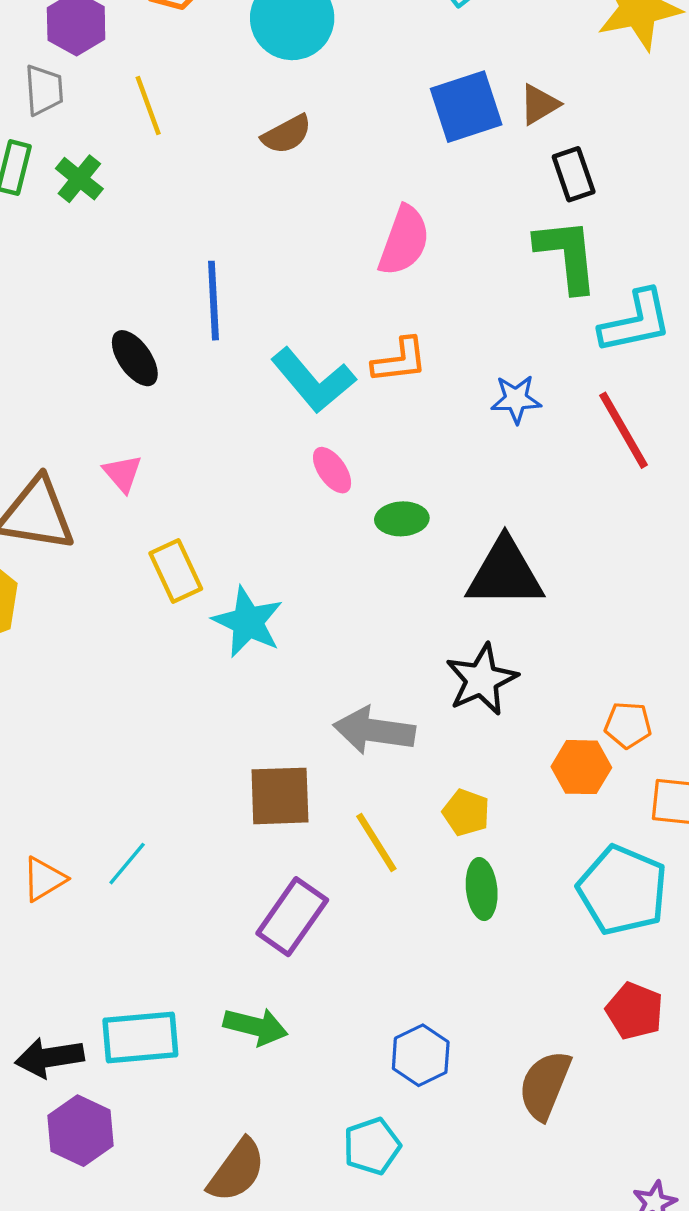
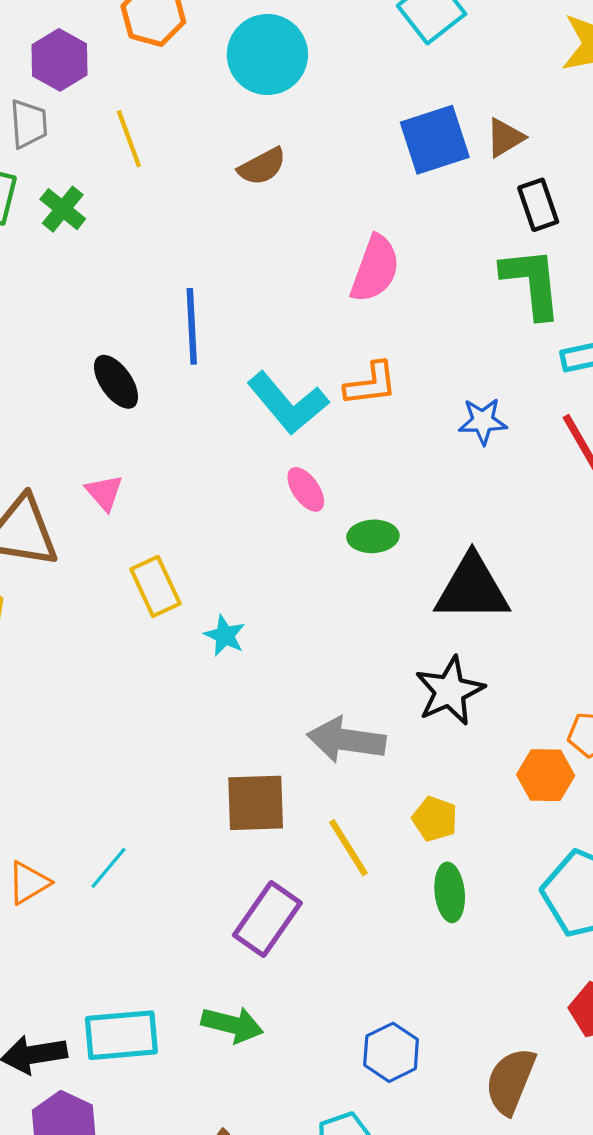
cyan star: (248, 622) -> (225, 635), size x0.6

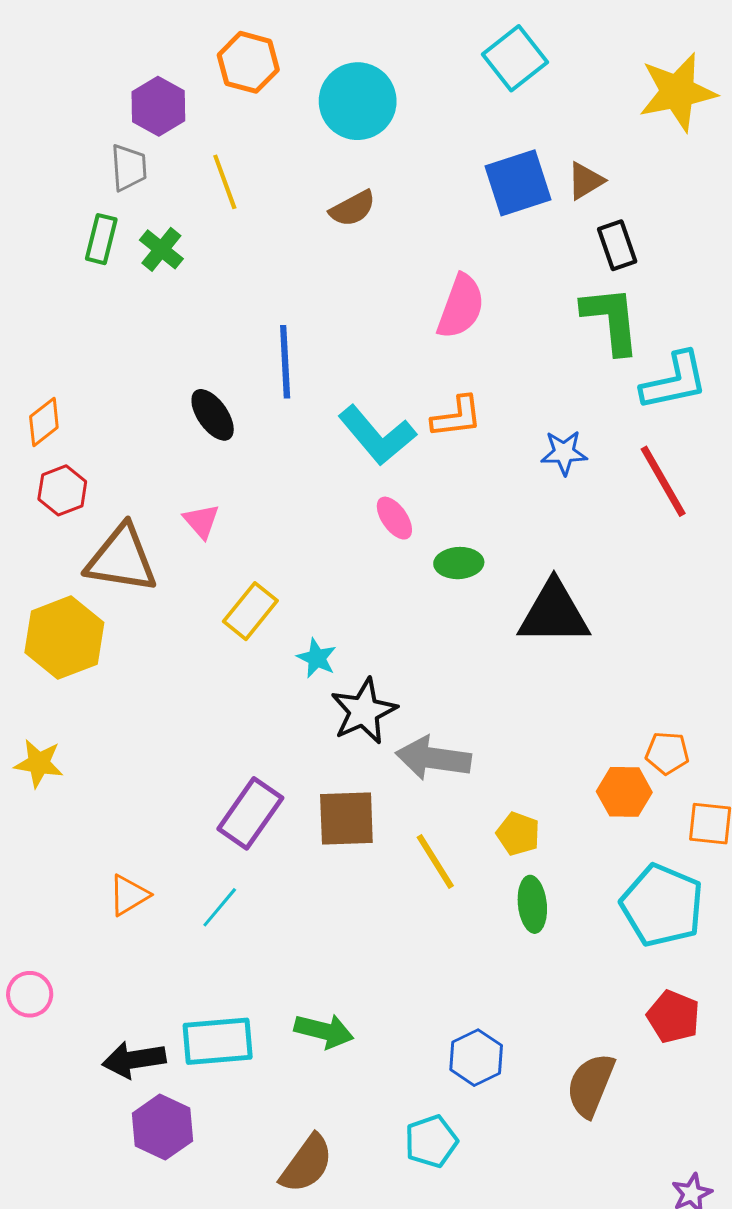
yellow rectangle: (155, 586) -> (250, 611), turned 64
black star: (450, 691) -> (364, 711), moved
cyan line: (109, 868) -> (220, 907), moved
purple rectangle: (267, 919) -> (250, 813), moved

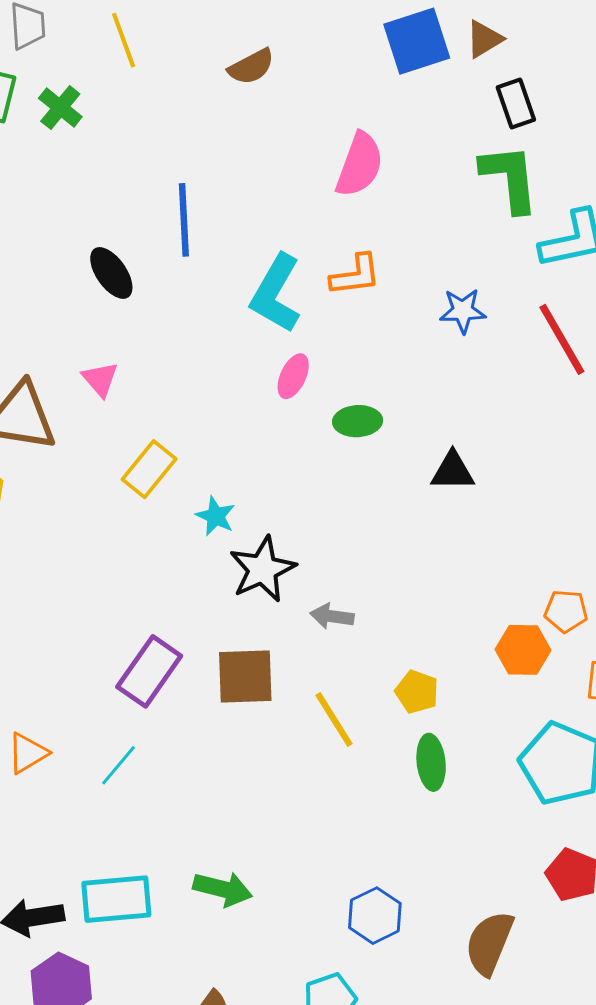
cyan L-shape: (377, 435) -> (276, 293), turned 70
pink ellipse: (394, 518) -> (293, 376), turned 60
black triangle: (554, 613) -> (453, 471), size x0.6
gray arrow: (433, 758) -> (332, 616), size x0.6

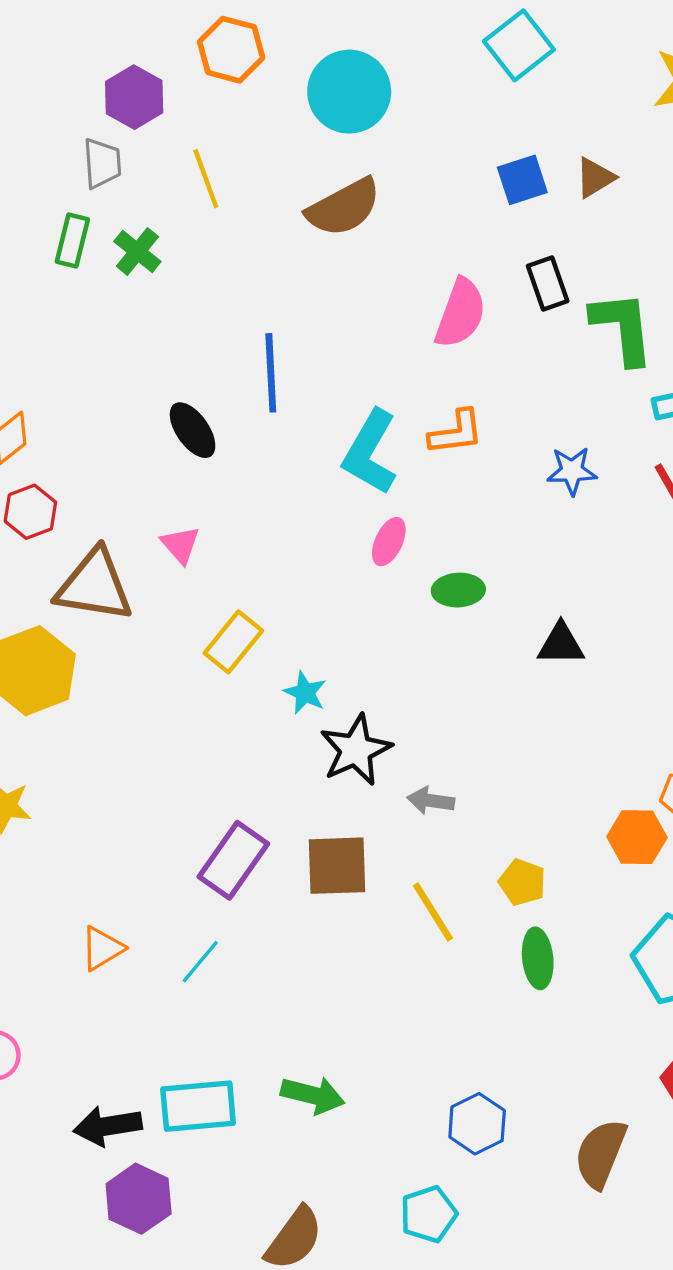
blue square: (417, 41) -> (522, 180), size x0.7
brown semicircle: (251, 67) -> (344, 207), size x1.5
black rectangle: (516, 103) -> (548, 283), moved

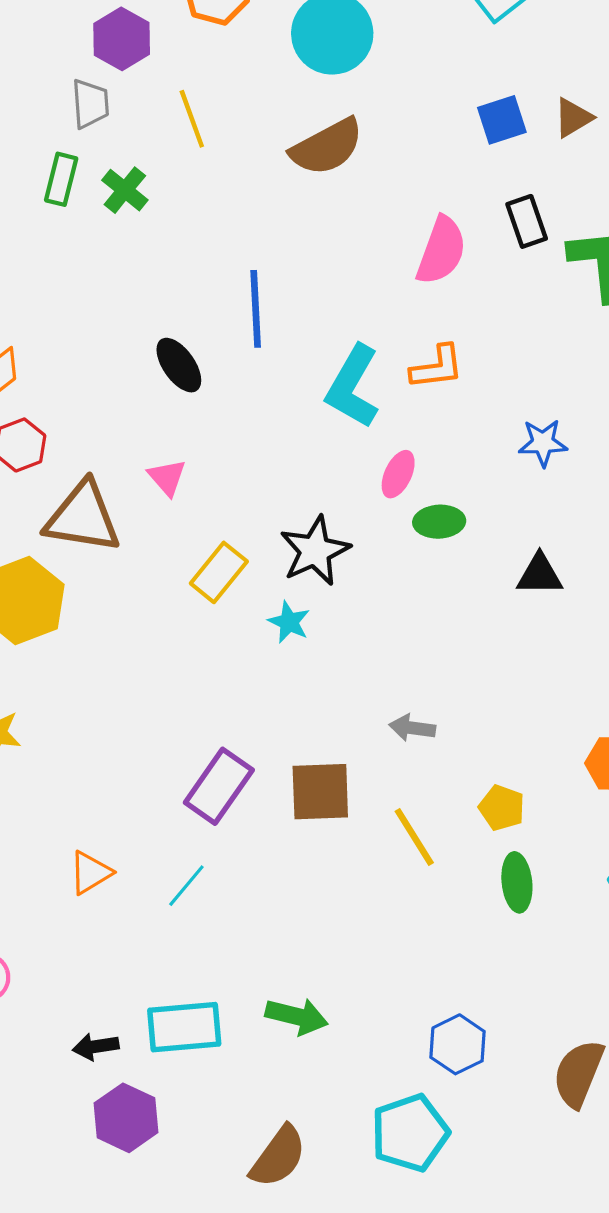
blue star: (572, 471) -> (543, 443), moved
pink ellipse: (389, 542) -> (398, 474), moved
black star: (356, 750) -> (315, 551), moved
black arrow: (108, 1126) -> (96, 1047), size x0.7
cyan pentagon: (429, 1214) -> (410, 1133), size x1.4

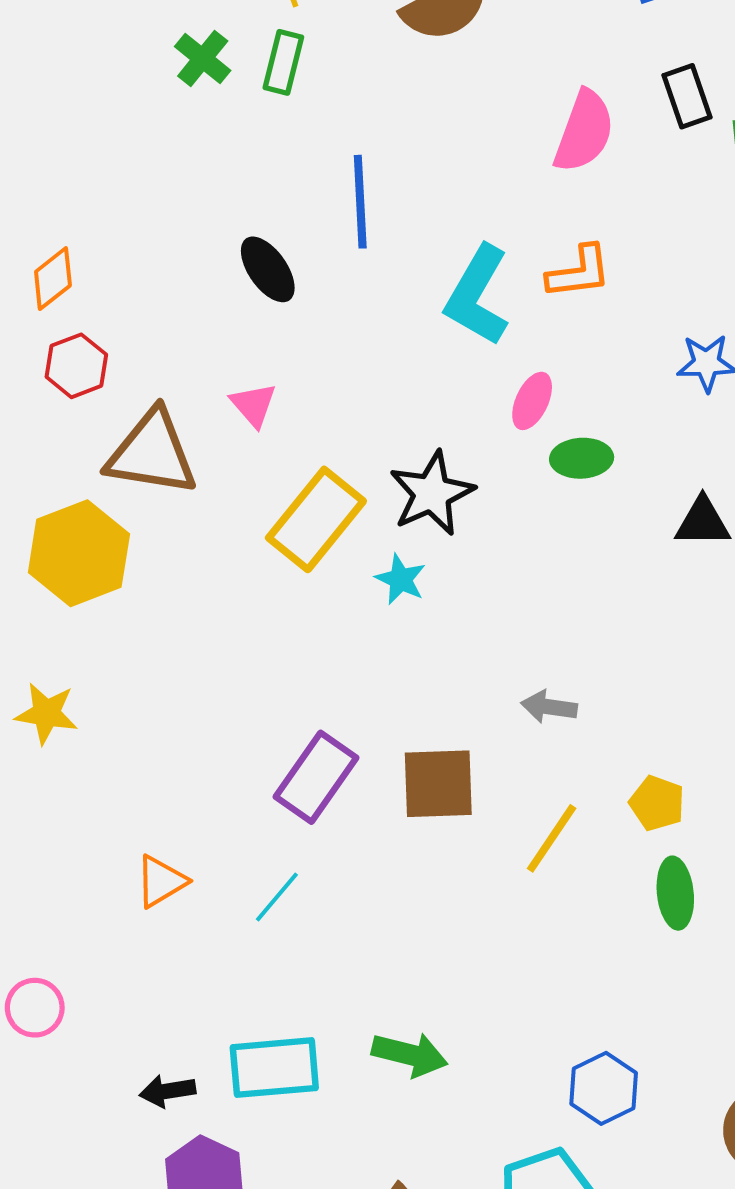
green rectangle: (61, 179) -> (283, 62), moved
yellow rectangle: (219, 572) -> (316, 519), size x1.4
yellow line: (414, 837) -> (552, 838), turned 66

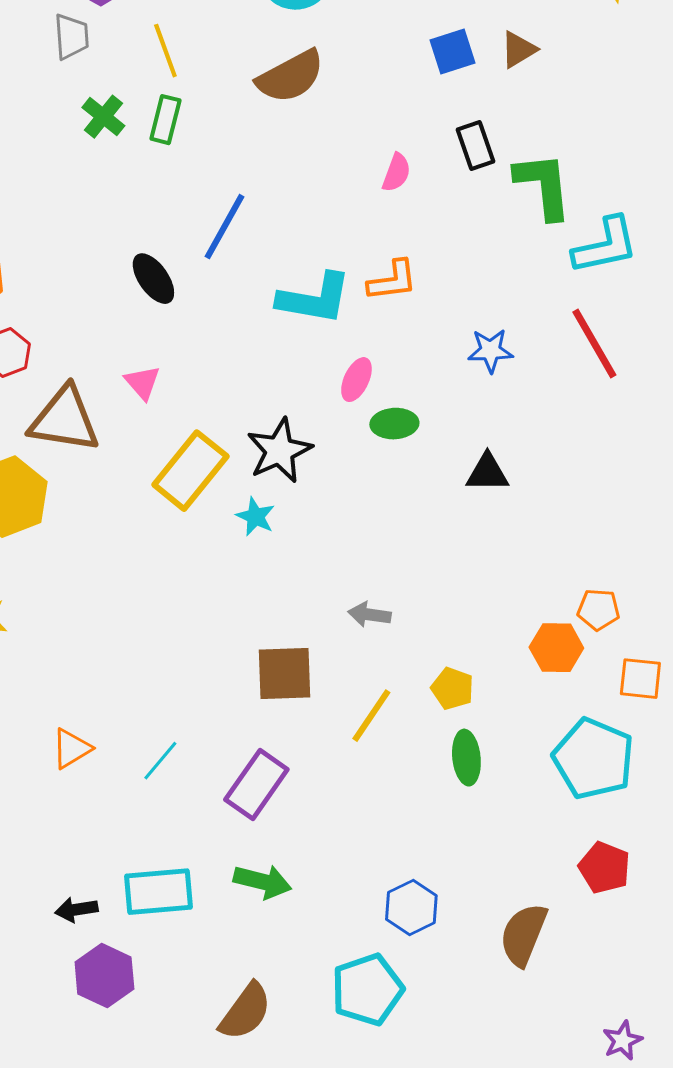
pink semicircle: (584, 131) -> (396, 173), size x0.6
blue line: (360, 202) -> (224, 227), turned 32
cyan L-shape: (477, 295) -> (314, 299), turned -110
purple rectangle: (316, 777) -> (256, 785), moved

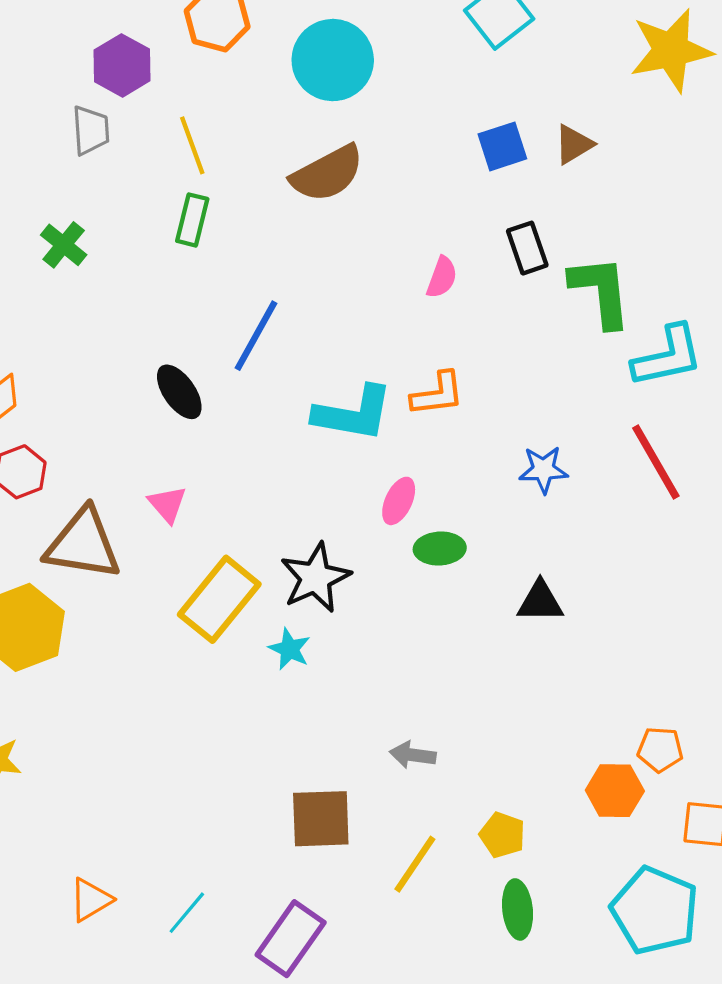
green cross: (103, 117) -> (64, 245), moved

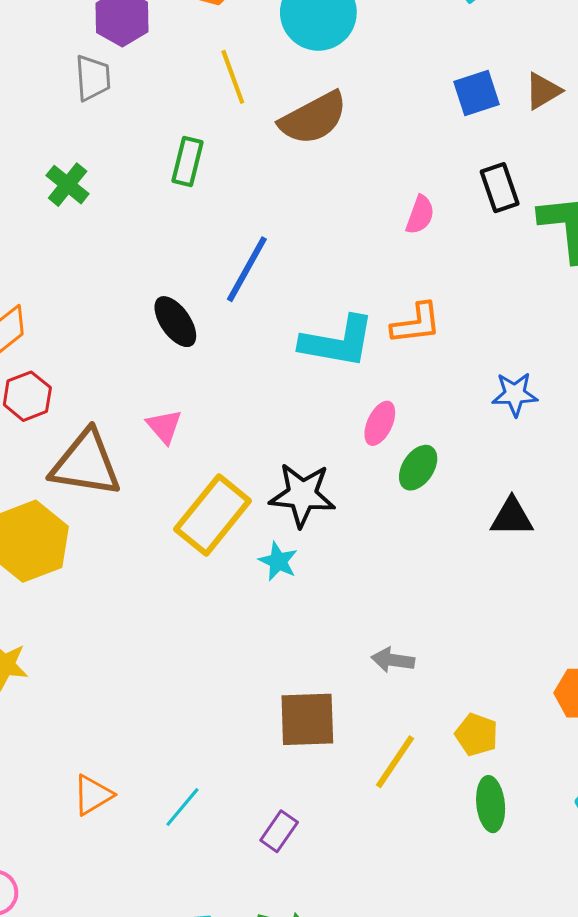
yellow line: (192, 145) -> (233, 77), moved
green ellipse: (440, 549) -> (418, 468), turned -54
black star: (315, 578) -> (302, 495), turned 30
purple rectangle: (291, 939) -> (279, 831), size x0.6

